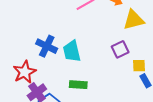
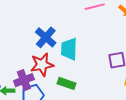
red star: (25, 72) -> (42, 65), moved

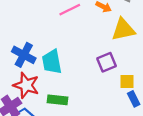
red star: (42, 65) -> (26, 85), turned -30

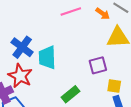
green rectangle: (57, 100) -> (71, 94), moved, turned -54

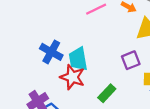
red star: (20, 76) -> (72, 77), moved

